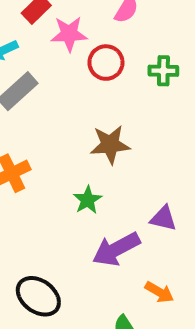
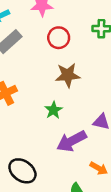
red circle: (106, 63) -> (59, 38), moved

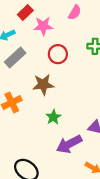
brown star: (68, 75) -> (43, 84), moved

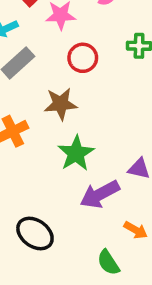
green star: (53, 117) -> (76, 153), size x1.5

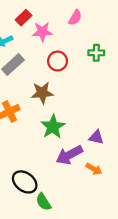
orange arrow: (136, 230) -> (94, 169), moved
green semicircle: (108, 262) -> (43, 202), moved

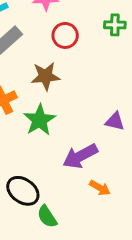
green star: (53, 127) -> (39, 120), moved
purple triangle: (96, 137) -> (115, 121), moved
orange arrow: (94, 169) -> (100, 188), moved

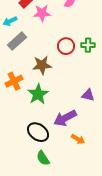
green cross: (115, 25) -> (88, 45), moved
red circle: (65, 35) -> (66, 46), moved
black ellipse: (23, 191) -> (38, 132), moved

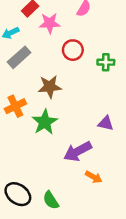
red circle: (66, 46) -> (73, 50), moved
black ellipse: (38, 132) -> (18, 194), moved

